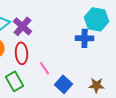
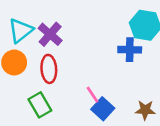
pink line: (45, 68) -> (92, 95), moved

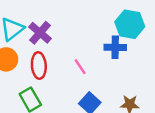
pink line: (92, 95) -> (80, 67), moved

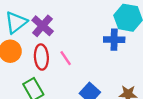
pink line: (80, 67) -> (66, 58), moved

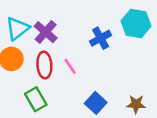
blue cross: (114, 40) -> (101, 38), moved, turned -30

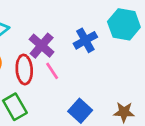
purple cross: (46, 32) -> (42, 46), moved

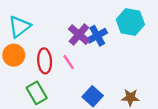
purple cross: (42, 46) -> (79, 35), moved

